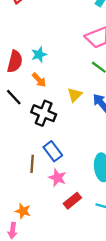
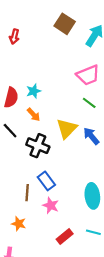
yellow triangle: (75, 95) -> (67, 129), size x1.5
red rectangle: (72, 201) -> (65, 237), moved
orange star: (23, 211) -> (19, 224), moved

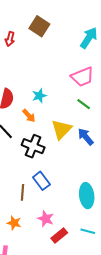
brown square: (65, 24) -> (39, 26), moved
cyan star: (34, 91) -> (39, 96), moved
pink star: (51, 206) -> (46, 219), moved

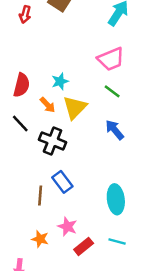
yellow triangle: (61, 129) -> (75, 107), moved
orange star: (14, 223) -> (40, 239), moved

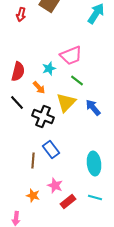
pink trapezoid: (111, 59) -> (71, 56), moved
green line: (112, 91) -> (77, 80), moved
yellow triangle: (75, 107) -> (66, 102), moved

